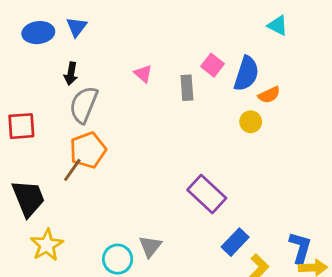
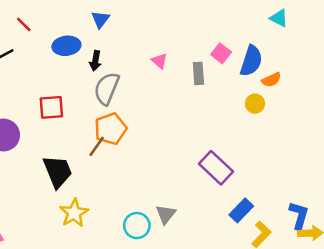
blue ellipse: (38, 33) -> (66, 46), moved

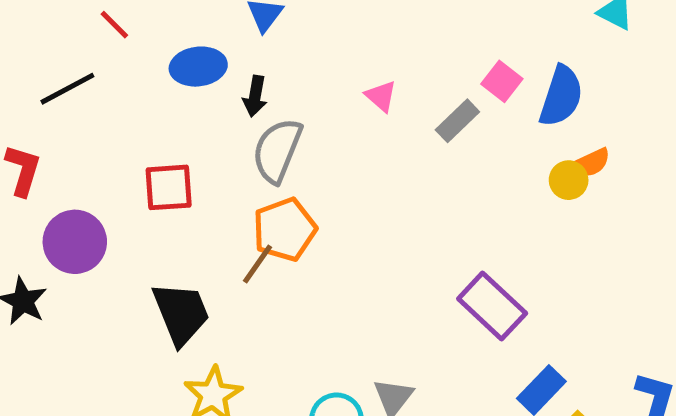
gray rectangle: (198, 73) -> (457, 121), turned 50
orange semicircle: (271, 80) -> (591, 163), moved

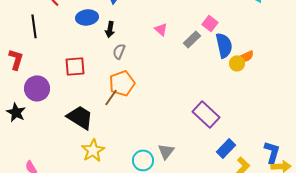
black line: (67, 89) -> (34, 26), turned -70
blue semicircle: (561, 96) -> (224, 45), moved, turned -30
gray semicircle: (277, 150) -> (119, 51), size x0.6
black trapezoid: (181, 313) -> (80, 117), turned -36

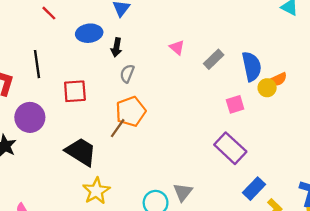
pink square: (210, 23) -> (235, 104), moved, turned 35
black line: (34, 26) -> (37, 64), moved

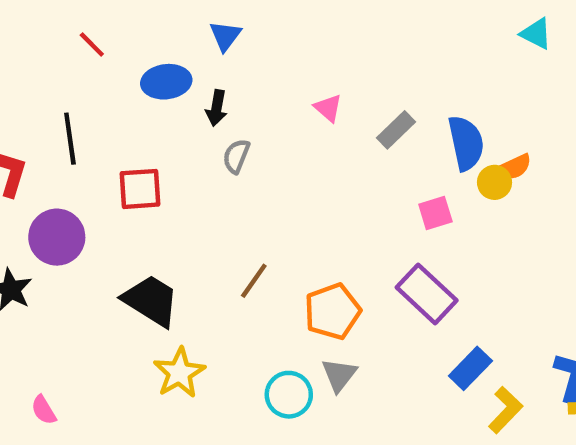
orange pentagon: (131, 111) -> (333, 311), moved
brown line: (118, 128) -> (254, 281), moved

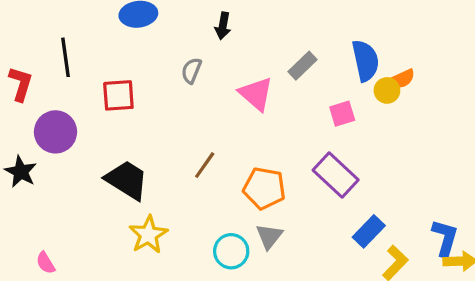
black arrow: (217, 108) -> (223, 26), moved
pink triangle: (328, 108) -> (256, 94), moved, size x1.6
gray rectangle: (396, 130) -> (302, 66), moved
orange pentagon: (333, 311) -> (264, 188), turned 30

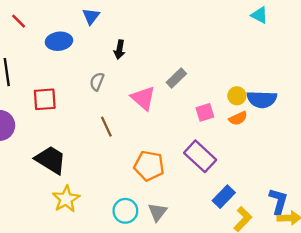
blue semicircle: (365, 61) -> (262, 99), moved, turned 104
orange semicircle: (402, 79) -> (238, 118), moved
brown line: (205, 165) -> (106, 127), moved, turned -60
gray triangle: (269, 236) -> (157, 212), moved

